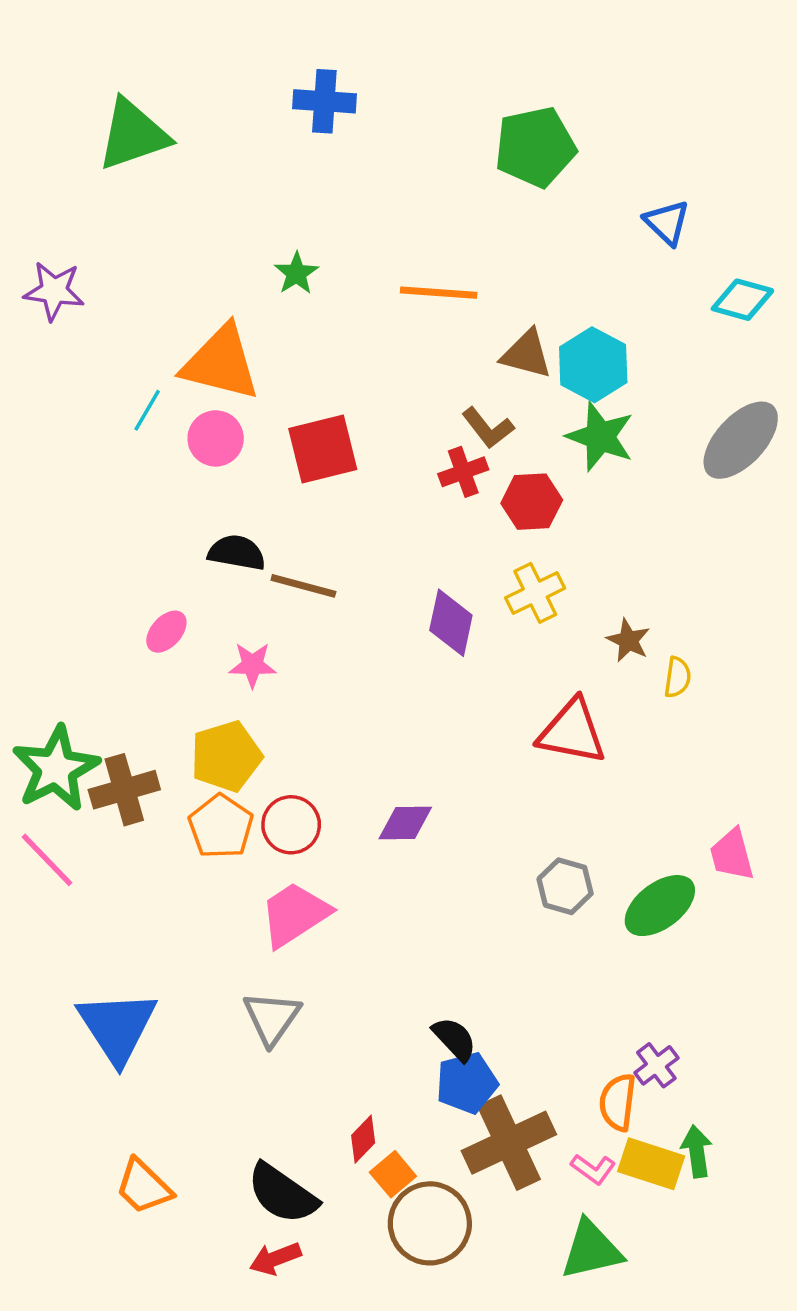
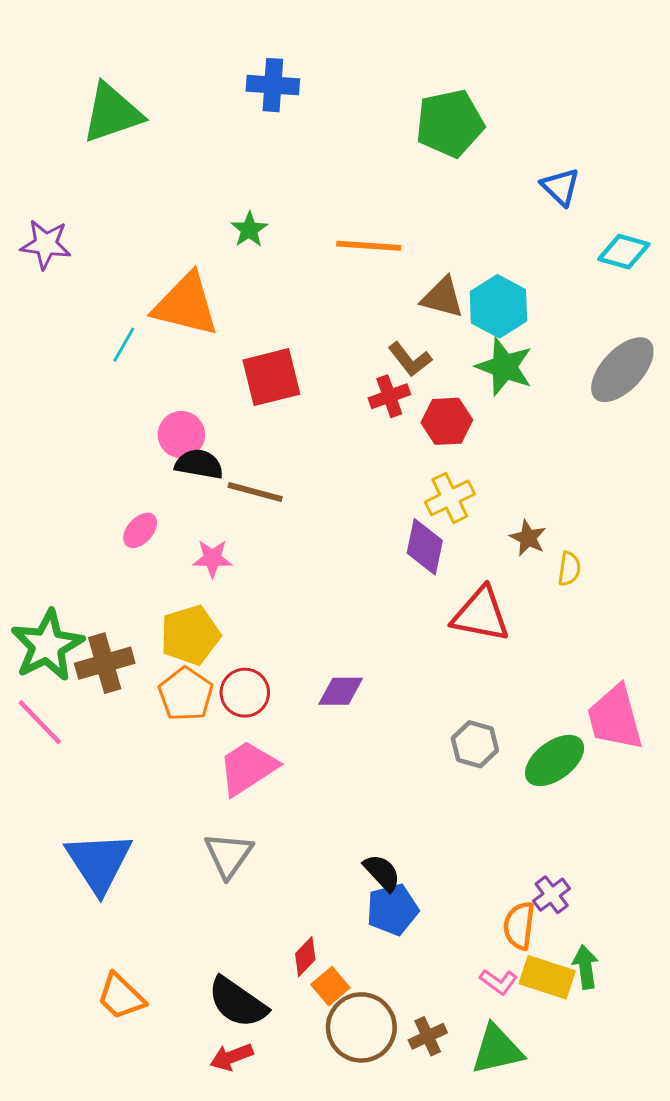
pink circle: (216, 438) -> (181, 435), moved
purple diamond: (451, 623) -> (425, 547), moved
pink trapezoid: (732, 855) -> (615, 718), size x1.5
brown cross: (509, 1143) -> (428, 1036), moved, size x0.5

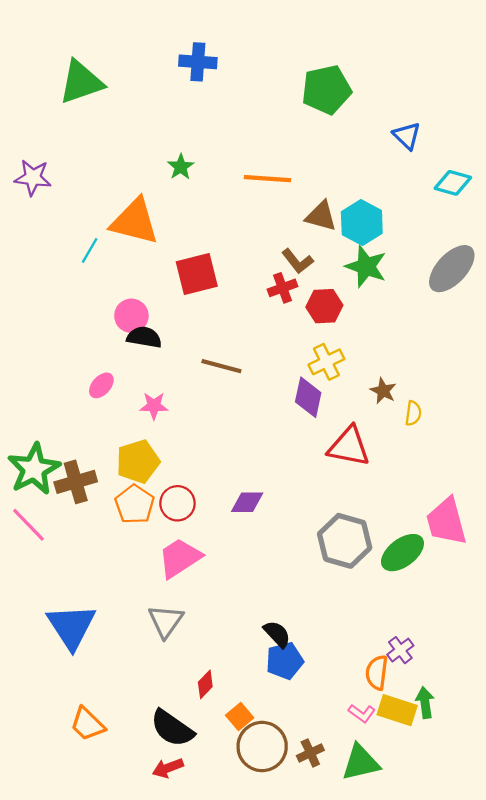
brown line: (255, 492) -> (221, 366), moved
gray hexagon: (475, 744) -> (345, 541), size x1.6
red diamond: (305, 957) -> (205, 684), moved

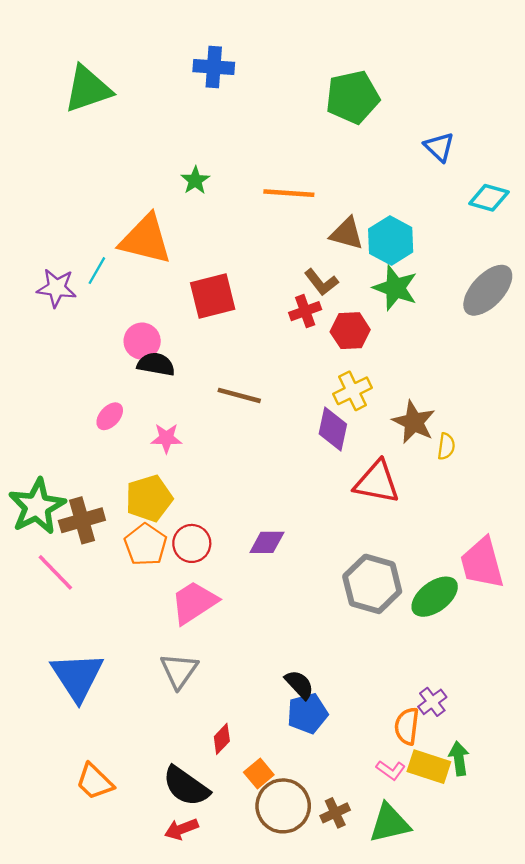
purple star: (33, 178) -> (57, 288), moved
brown star: (383, 391) -> (414, 422), size x1.5
pink line: (29, 525) -> (55, 572), moved

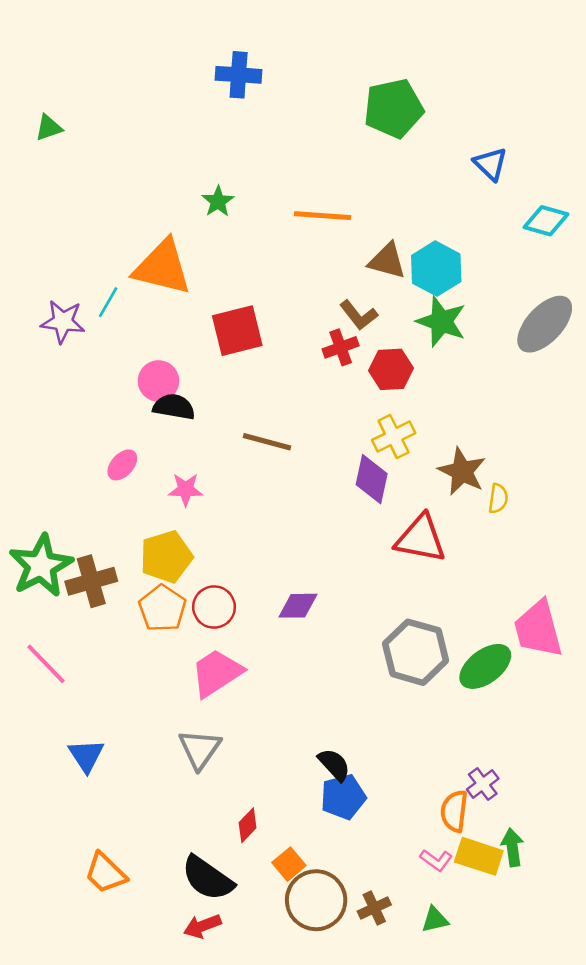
green triangle: (88, 89) -> (49, 128), moved, size x0.5
pink line: (55, 572) -> (46, 664), moved
blue triangle: (77, 676) -> (86, 756), size x0.6
green triangle: (390, 823) -> (435, 920), size x0.6

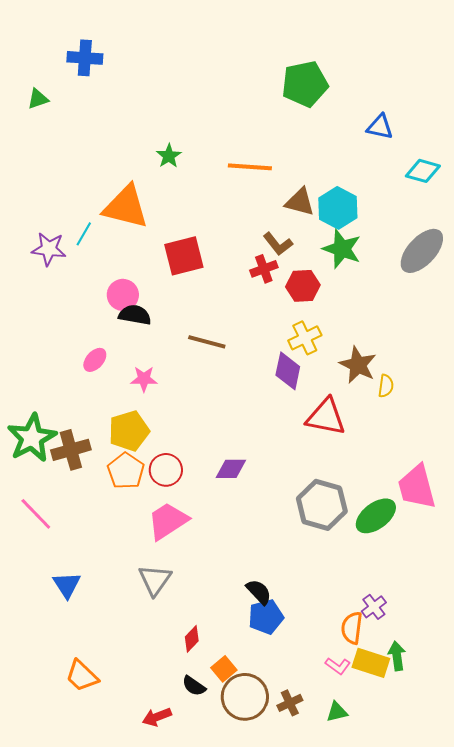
blue cross: (239, 75) -> (85, 58), moved
blue triangle: (490, 164) -> (380, 127), turned -32
black semicircle: (208, 878) -> (194, 686), moved, size x0.6

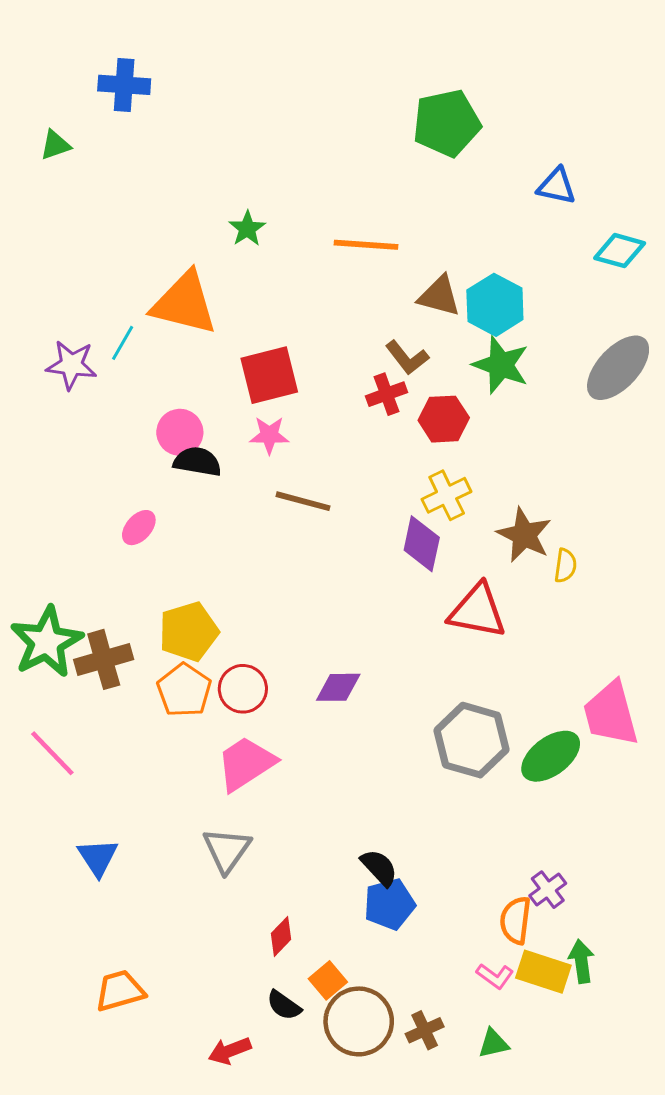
pink star: (144, 379) -> (269, 435), moved
orange trapezoid: (82, 676) -> (120, 991), turned 120

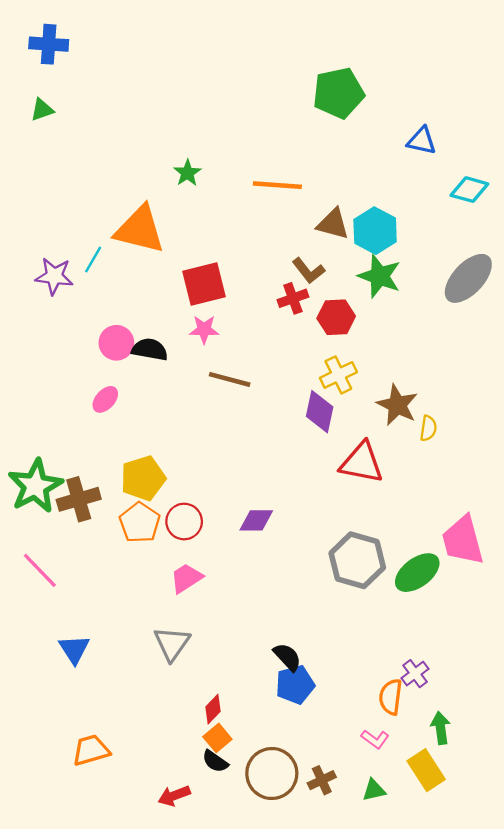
blue cross: (124, 85) -> (49, 44), moved
pink circle: (180, 432) -> (116, 343), moved
pink trapezoid: (246, 764) -> (186, 578), size x0.7
yellow rectangle: (543, 972) -> (426, 770), moved, turned 39
orange square: (328, 980) -> (217, 738), moved

